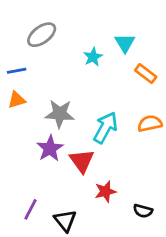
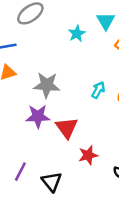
cyan arrow: (105, 128) -> (98, 90), moved, size x0.6
purple star: (50, 148) -> (38, 116), turned 30

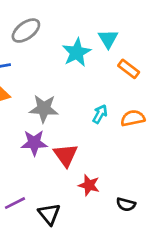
cyan star: (77, 34) -> (77, 52), size x1.5
red star: (88, 155) -> (89, 185), turned 30
purple line: (20, 172) -> (15, 203), turned 36

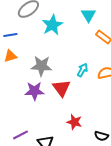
cyan star: (77, 52) -> (52, 25), moved
red triangle: (66, 155) -> (61, 88), moved

